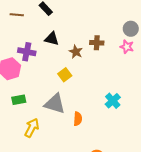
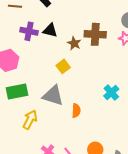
brown cross: (97, 43) -> (95, 34), size x1.5
purple cross: (27, 52) -> (29, 31), moved
green rectangle: (19, 100) -> (17, 92), size x1.5

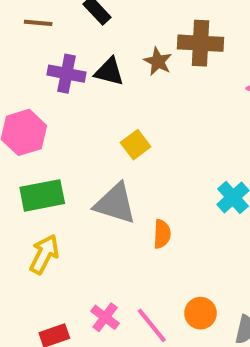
brown cross: (95, 34) -> (200, 43), moved
brown star: (74, 43) -> (158, 61), moved
yellow arrow: (30, 120) -> (44, 254), moved

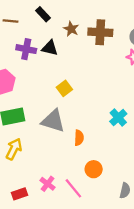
brown star: (158, 61) -> (71, 29), moved
orange circle: (200, 313) -> (94, 169), moved

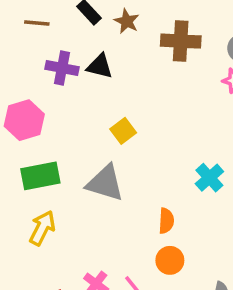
brown star: (71, 29) -> (127, 21), moved
orange semicircle: (79, 138) -> (166, 221), moved

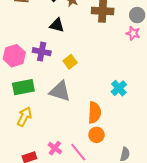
purple cross: (62, 68) -> (42, 52), moved
orange semicircle: (166, 221) -> (94, 113), size x1.5

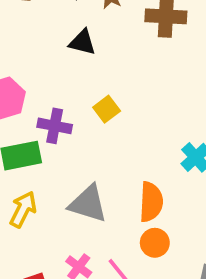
purple cross: (42, 52) -> (55, 126), moved
gray triangle: (60, 91) -> (88, 204), moved

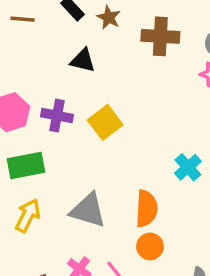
yellow square: (107, 109) -> (105, 122), size x1.4
purple cross: (55, 126) -> (57, 116), moved

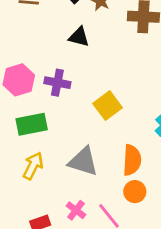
yellow square: (105, 122) -> (108, 106), moved

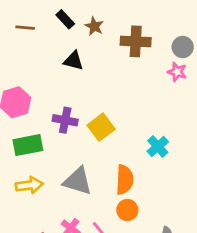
purple cross: (57, 83) -> (65, 120), moved
yellow arrow: (33, 166) -> (29, 185), turned 56

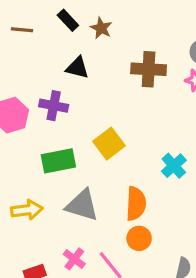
brown cross: (136, 41) -> (149, 69), moved
purple cross: (65, 120) -> (54, 106), moved
green rectangle: (28, 145) -> (58, 161), moved

